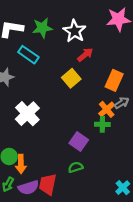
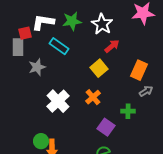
orange cross: (107, 109) -> (93, 97), moved

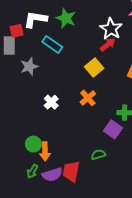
green star: (72, 21) -> (66, 18), turned 30
white star: (102, 24) -> (111, 29), moved
white cross: (58, 101) -> (51, 102), size x0.6
purple square: (106, 127) -> (113, 129), moved

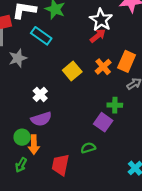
yellow square: (94, 68) -> (72, 71), moved
orange cross: (88, 98) -> (103, 67), moved
purple semicircle: (52, 174) -> (41, 119), moved

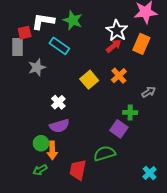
orange rectangle: (127, 61) -> (141, 44), moved
green semicircle: (88, 148) -> (105, 153), size x1.5
green arrow: (21, 165) -> (40, 170), turned 32

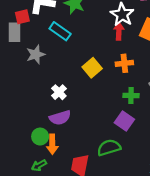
red arrow: (114, 46) -> (119, 31), turned -49
orange cross: (119, 76) -> (124, 63), turned 35
green cross: (130, 112) -> (131, 95), moved

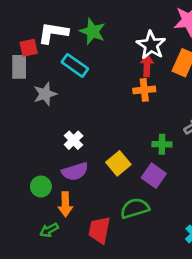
orange cross: (124, 63) -> (144, 90), moved
yellow square: (92, 68) -> (118, 163), moved
green circle: (40, 137) -> (41, 187), moved

